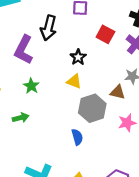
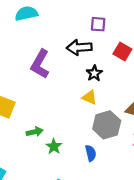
black arrow: (48, 28) -> (79, 47), moved, turned 70
green star: (31, 86) -> (54, 146), moved

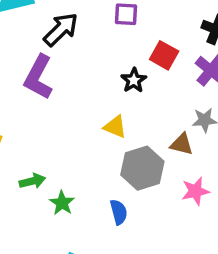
black arrow: (79, 47) -> (61, 29), moved, turned 140
black star: (94, 73) -> (134, 80), moved

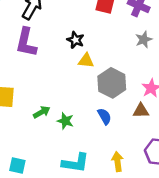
black star: (134, 80) -> (75, 40), moved
brown triangle: (182, 144) -> (141, 111), moved

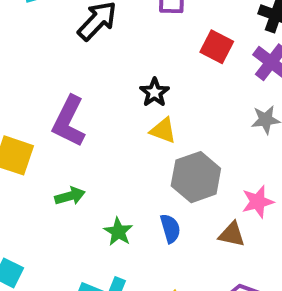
purple L-shape: (26, 42) -> (69, 121), moved
green star: (65, 121) -> (118, 232), moved

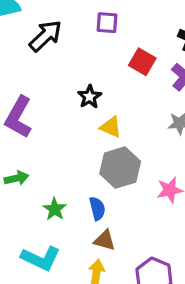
yellow triangle: (163, 131) -> (111, 127), moved
brown triangle: (232, 234) -> (105, 240), moved

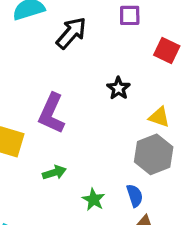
yellow triangle: (111, 127) -> (159, 117), moved

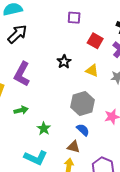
black arrow: (71, 33) -> (17, 34), moved
yellow triangle: (159, 117) -> (92, 71), moved
blue semicircle: (135, 196) -> (83, 130), moved, turned -32

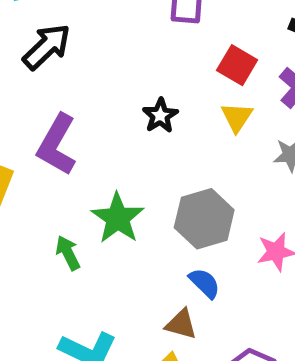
yellow triangle: (92, 71) -> (237, 117), moved, turned 40
green arrow: (21, 110) -> (68, 253), moved, turned -104
green star: (44, 129) -> (118, 218), moved, size x1.5

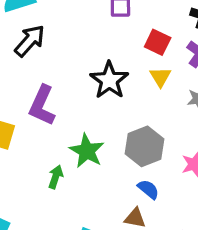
black star: (160, 116) -> (109, 80), size x1.6
green arrow: (68, 253) -> (56, 177), turned 50

